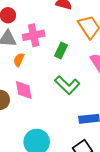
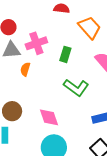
pink diamond: (24, 90) -> (49, 117), moved

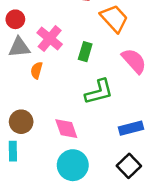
pink cross: (36, 43) -> (50, 38), turned -30
green L-shape: (76, 88) -> (99, 92), turned -50

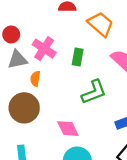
brown circle: (21, 122) -> (24, 108), moved, size x1.4

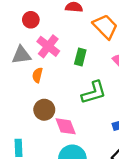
red circle: (11, 34) -> (31, 20), moved
brown circle: (24, 108) -> (44, 110), moved, size x0.7

